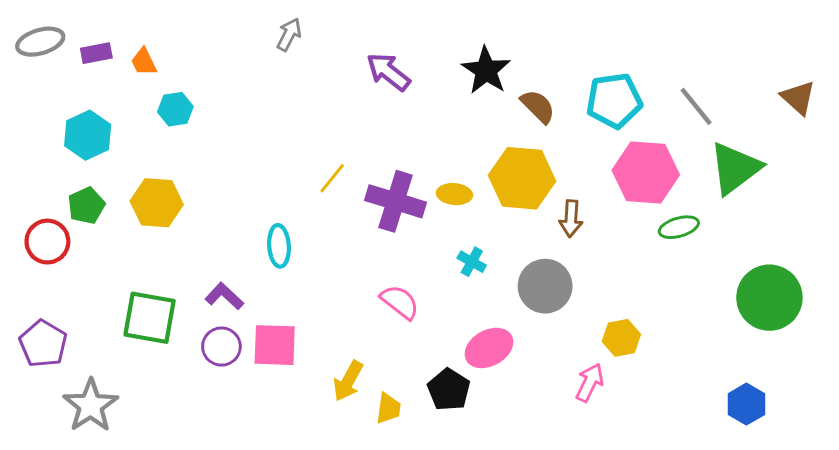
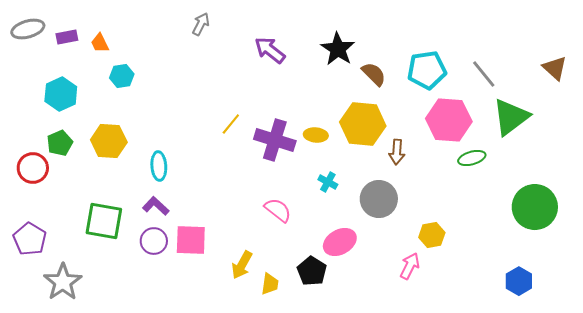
cyan ellipse: (279, 246) -> (159, 166), moved

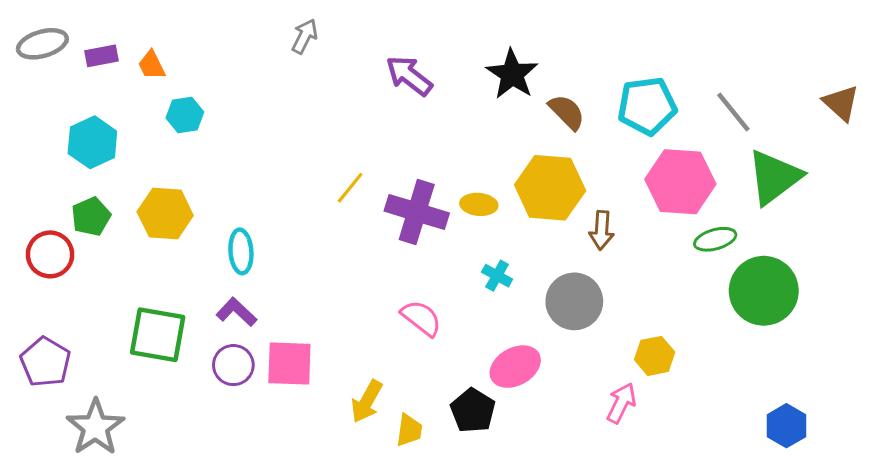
green circle: (535, 207) -> (764, 291), moved

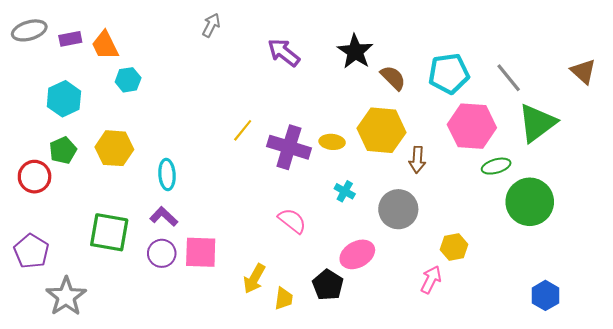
orange trapezoid: (152, 65) -> (105, 45), size x1.4

